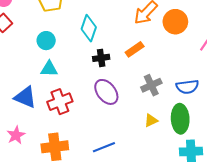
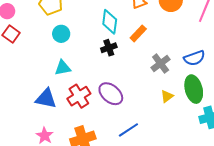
cyan diamond: (89, 28) -> (110, 22), moved
cyan circle: (46, 41) -> (61, 34), moved
purple ellipse: (106, 92) -> (111, 94), moved

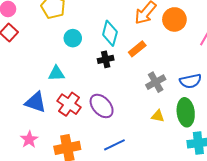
cyan circle: (61, 34) -> (73, 38), moved
red cross: (79, 96) -> (69, 104), turned -30
yellow triangle: (167, 96) -> (158, 116), turned 40

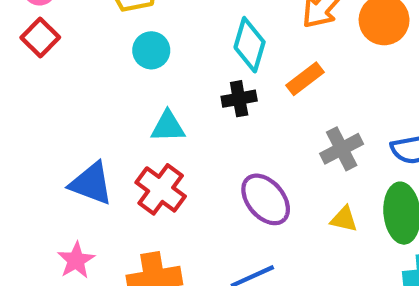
cyan circle: (73, 38) -> (151, 50), moved
cyan triangle: (56, 73) -> (168, 127), moved
purple ellipse: (102, 106) -> (266, 199), moved

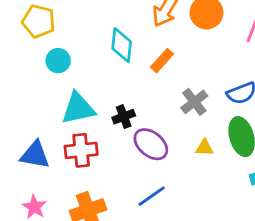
black cross: (239, 99) -> (124, 117), moved
cyan triangle: (168, 127) -> (78, 108), size x1.5
red cross: (161, 189) -> (81, 150), turned -32

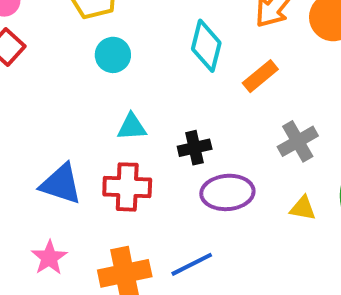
cyan triangle: (78, 108) -> (132, 127), size x0.6
purple ellipse: (151, 144) -> (227, 192), turned -52
blue line: (152, 196) -> (192, 264), moved

